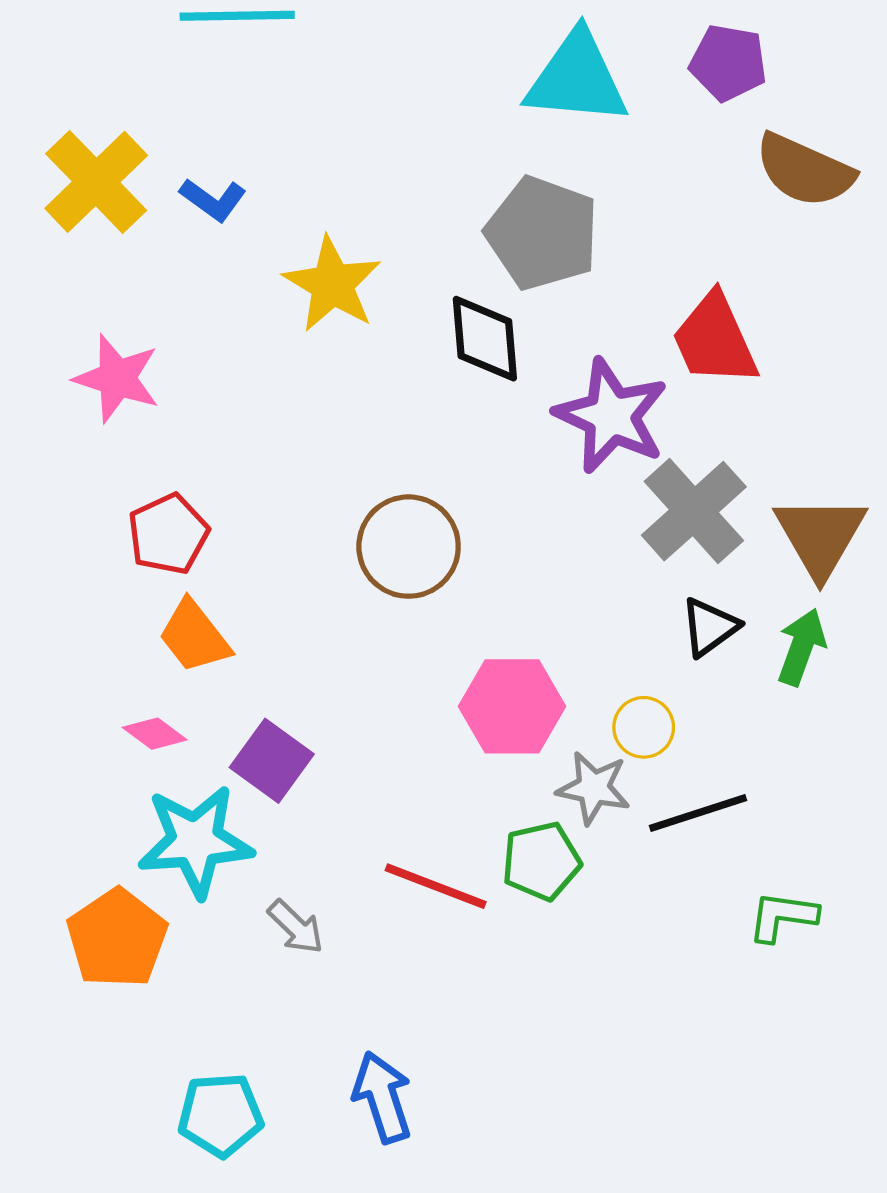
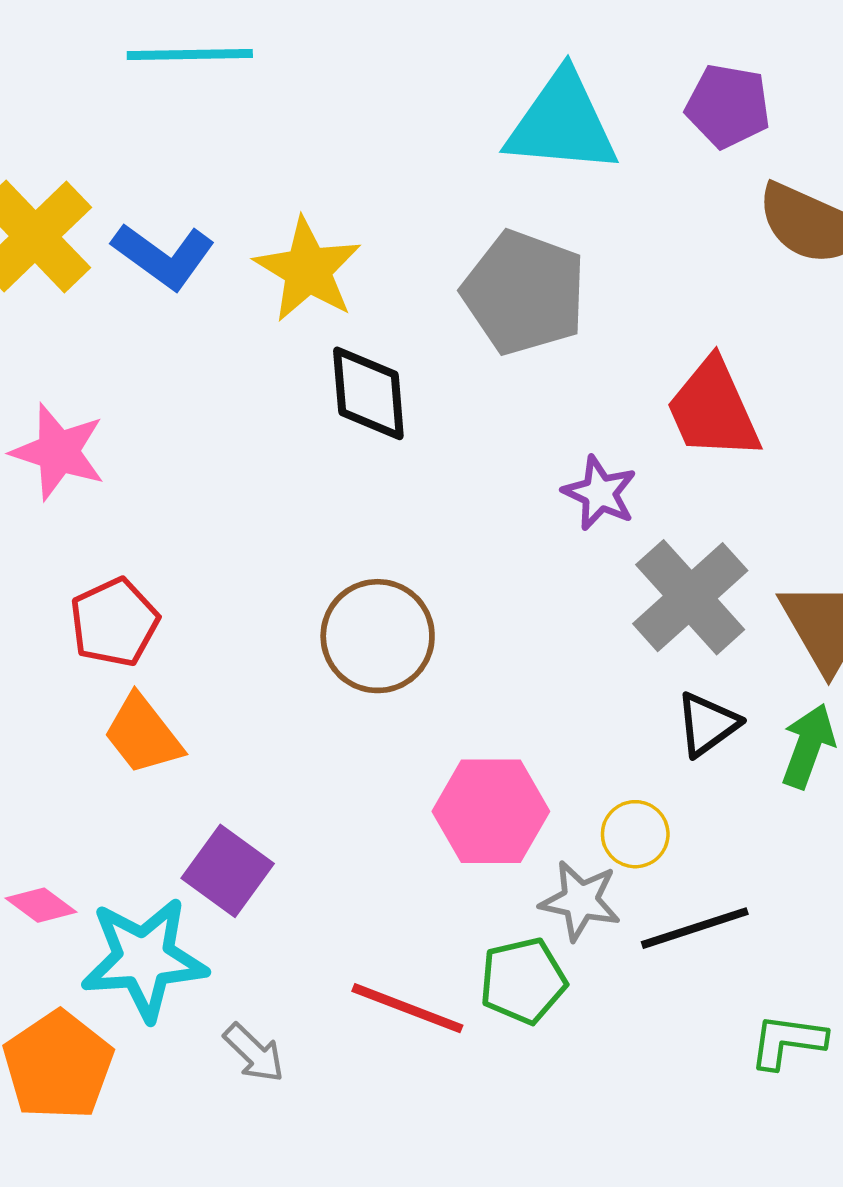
blue L-shape: (213, 200) -> (164, 256), size x1.4
yellow star: (332, 284) -> (308, 270), moved
black diamond: (485, 339) -> (368, 393), moved
purple star: (611, 416) -> (600, 493), size x0.6
pink diamond: (155, 734) -> (41, 905), moved

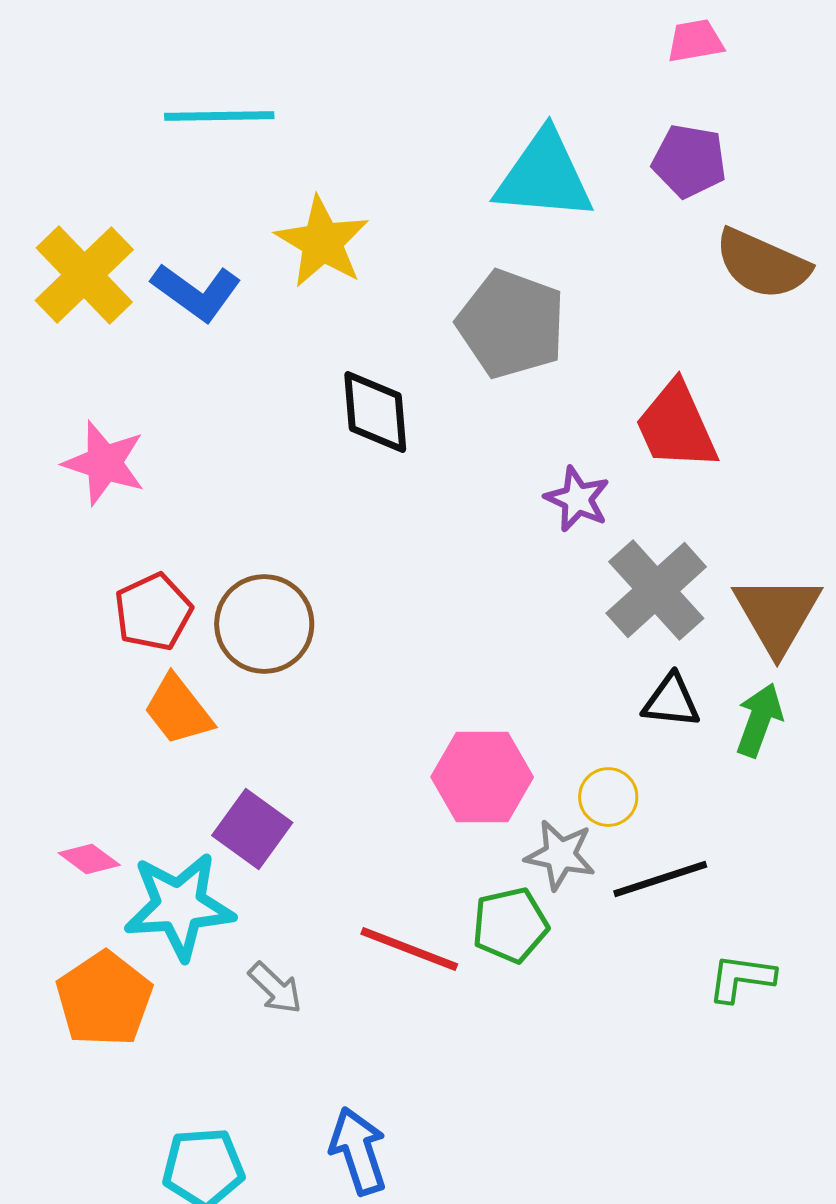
yellow star: (308, 270) -> (322, 242), moved
brown circle: (378, 636) -> (264, 624), moved
black triangle: (707, 724) -> (671, 701), turned 42

